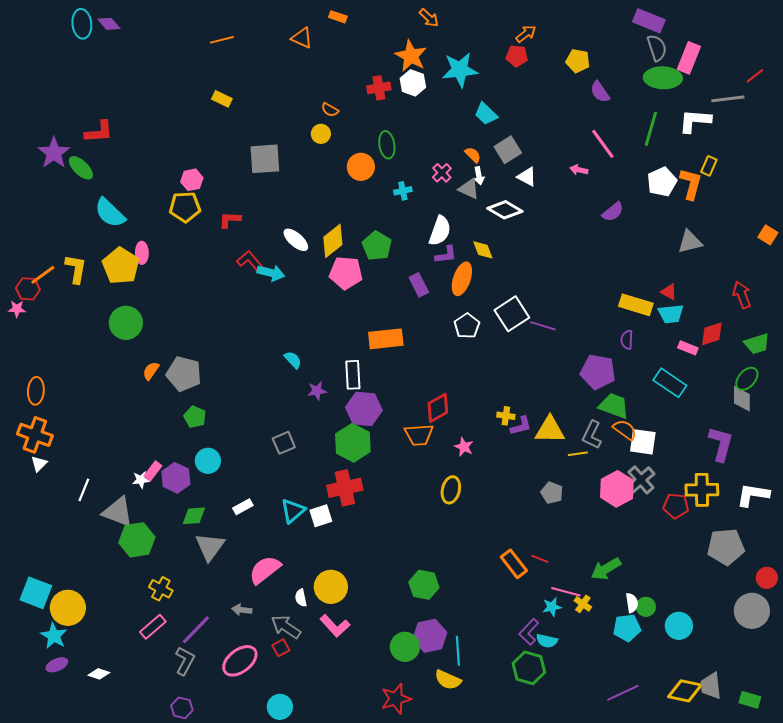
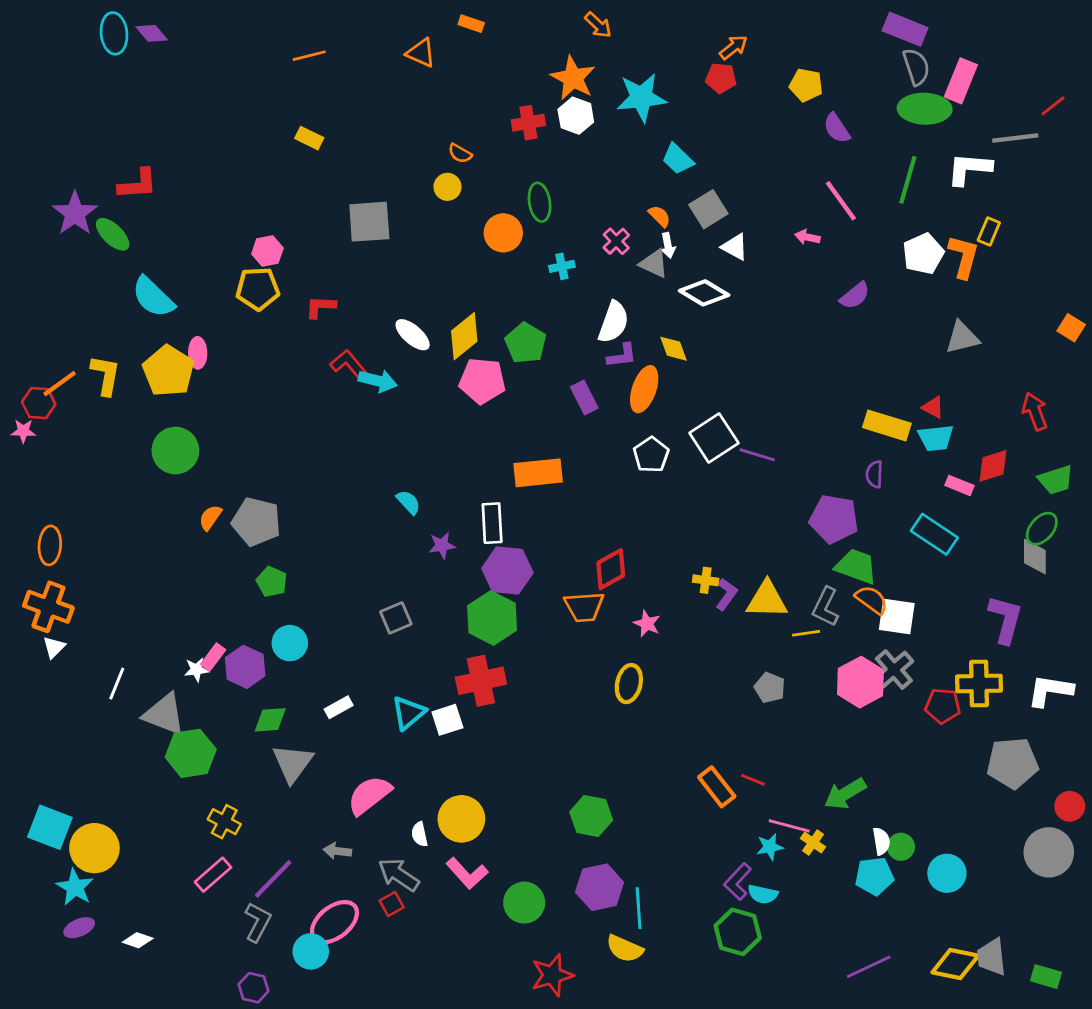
purple L-shape: (521, 426) -> (726, 594), turned -40
green circle: (405, 647) -> (524, 903), moved
cyan circle: (280, 707) -> (311, 951), moved

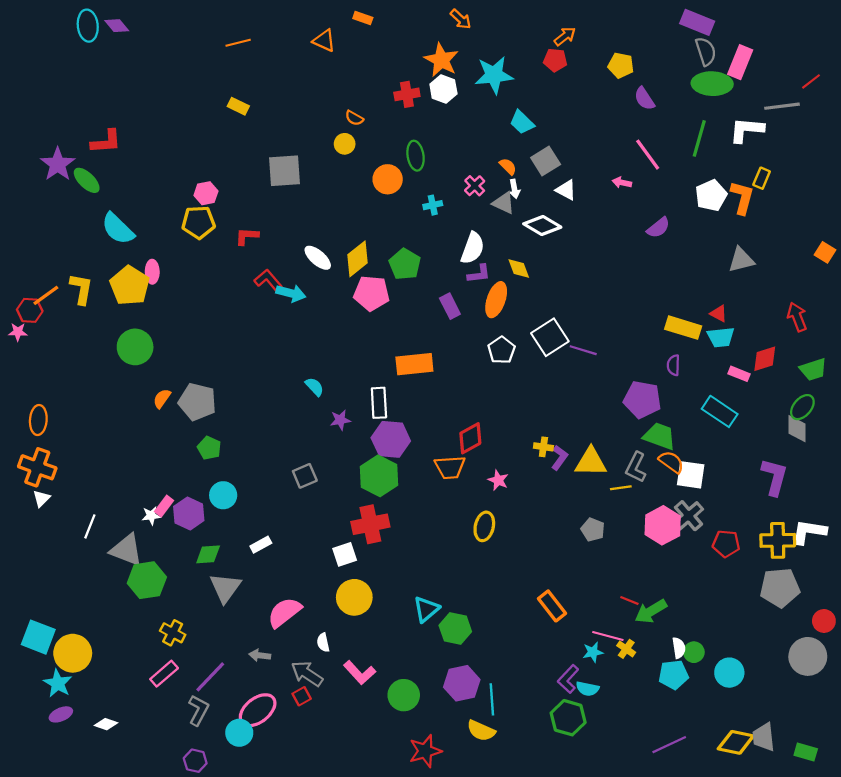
yellow cross: (979, 684) -> (778, 540), moved
cyan triangle: (408, 713) -> (426, 609), moved
red line: (753, 780) -> (629, 601), moved
yellow circle: (461, 819) -> (354, 597), moved

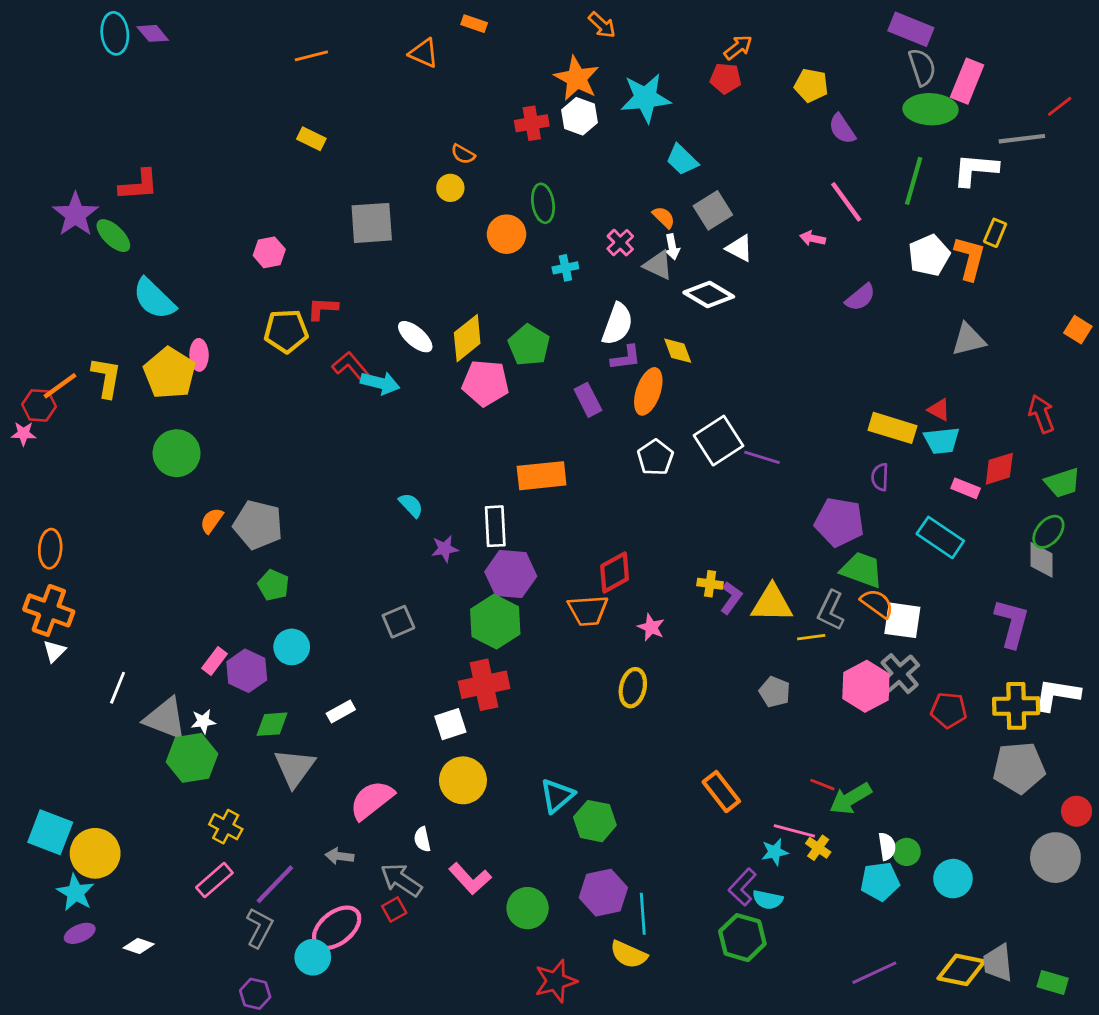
yellow pentagon: (198, 222) -> (286, 331), moved
white star: (151, 516) -> (203, 721), moved

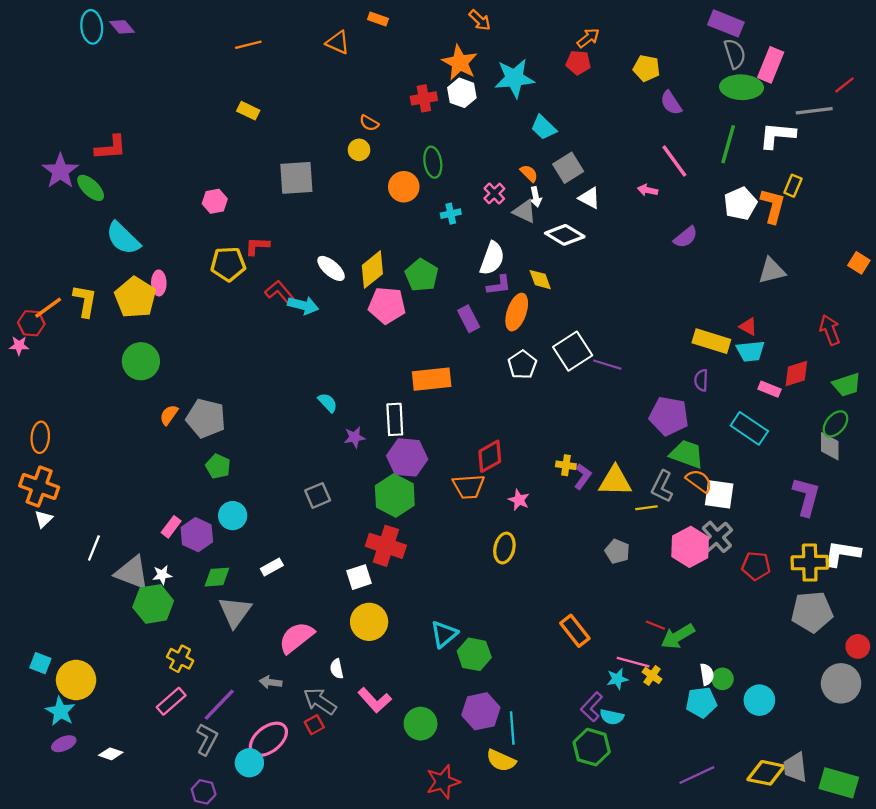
red cross: (484, 685) -> (386, 546), turned 30
cyan square: (50, 832) -> (40, 663), size x0.6
green rectangle: (1053, 983) -> (839, 783), size x1.6

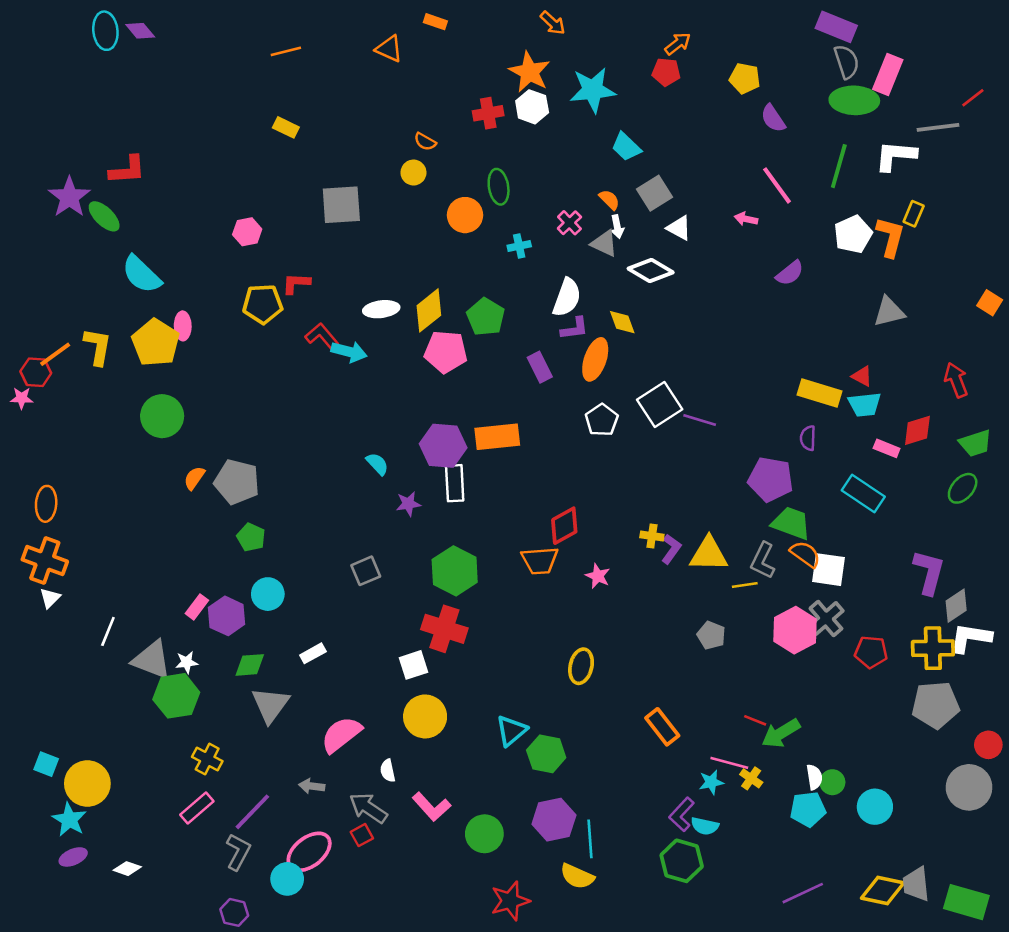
white ellipse: (331, 268) -> (381, 309), turned -48
gray diamond: (830, 446) -> (956, 606), moved, turned 56
purple hexagon: (407, 457) -> (443, 446), moved
yellow ellipse: (504, 548) -> (581, 666), moved

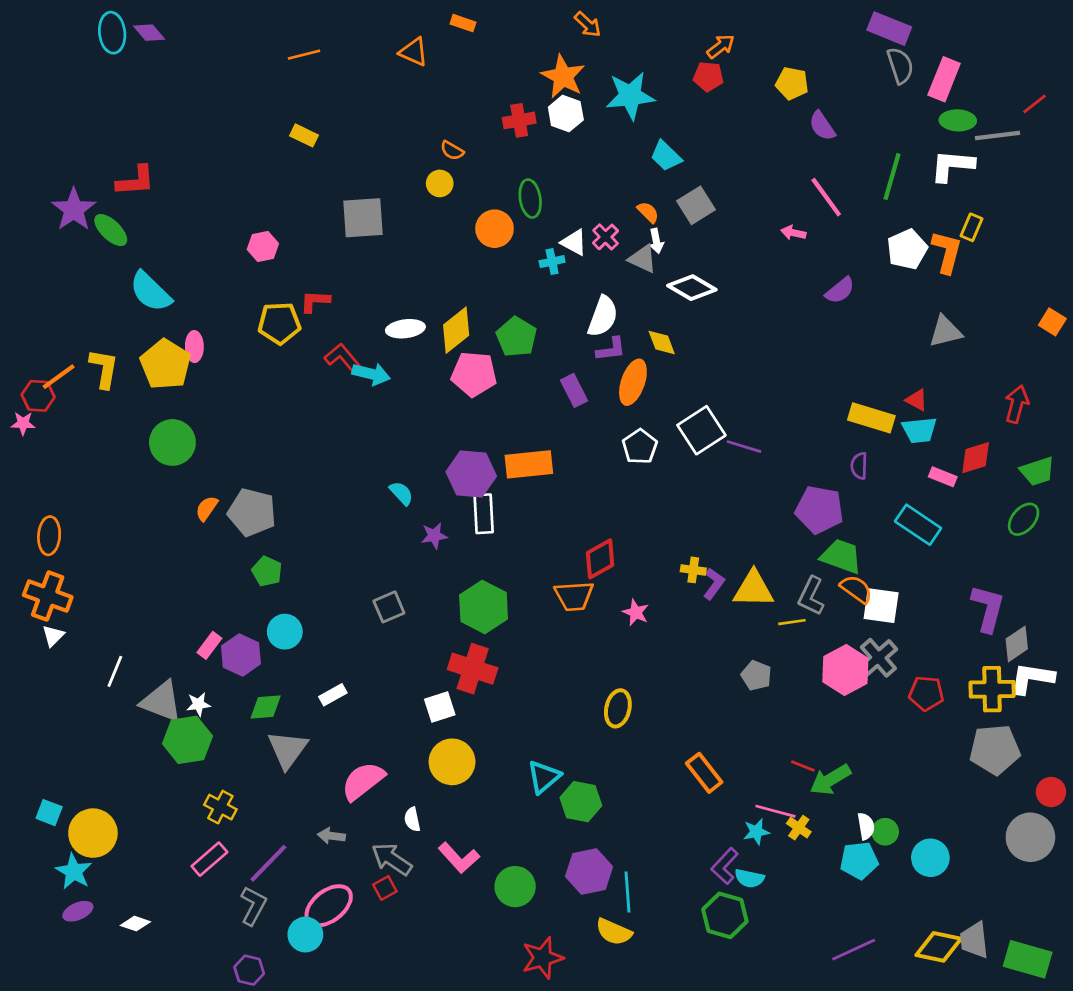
green ellipse: (854, 100) -> (958, 120), moved, size x0.7
white triangle: (679, 228) -> (574, 242), moved
red arrow: (956, 380) -> (1017, 404), turned 36

